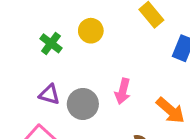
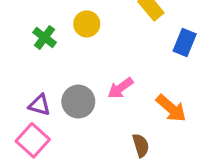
pink arrow: (123, 91) -> (120, 88), turned 40
purple triangle: (49, 94) -> (40, 105), moved

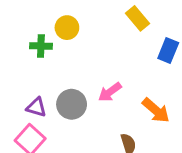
yellow circle: (87, 24) -> (67, 28), moved
green cross: (45, 37) -> (41, 46), turned -35

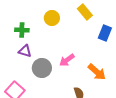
yellow circle: (67, 28) -> (52, 18), moved
purple triangle: (36, 107) -> (25, 51), moved

